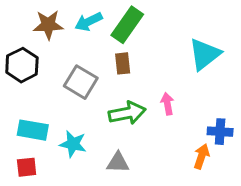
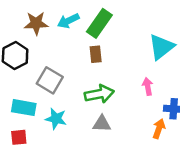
gray square: (81, 82) -> (50, 80), moved
pink arrow: (167, 104) -> (148, 86), moved
gray triangle: (118, 163) -> (102, 124), moved

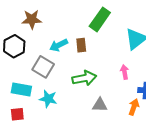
cyan arrow: (68, 21) -> (59, 45), moved
green rectangle: (99, 23) -> (100, 19), moved
gray triangle: (102, 124) -> (100, 105), moved

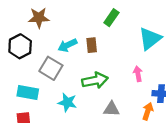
green rectangle: (100, 19) -> (111, 18), size x0.7
cyan star: (48, 99) -> (67, 102), moved

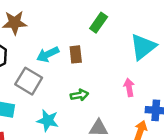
green arrow: (95, 80) -> (79, 95), size x0.6

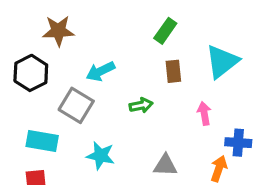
brown rectangle: (76, 54) -> (173, 71), moved
green arrow: (79, 95) -> (141, 105), moved

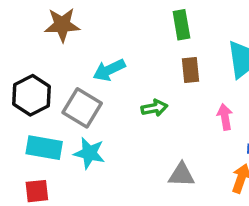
green rectangle: (165, 31) -> (181, 25), turned -45
black hexagon: (31, 73) -> (31, 95), moved
cyan star: (100, 156) -> (89, 153), moved

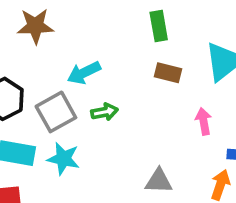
brown rectangle: (190, 70) -> (168, 73), turned -70
gray square: (82, 108) -> (56, 112), turned 30
green arrow: (154, 108) -> (105, 112), moved

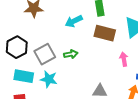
cyan arrow: (84, 73) -> (74, 21), moved
brown rectangle: (168, 73) -> (105, 33), size x1.5

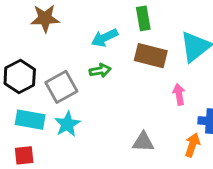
green arrow: (71, 54) -> (100, 70), moved
cyan star: (49, 79) -> (67, 124), turned 30

